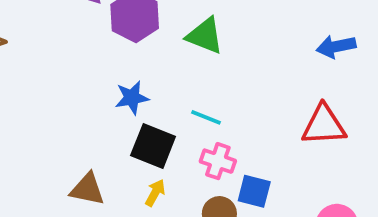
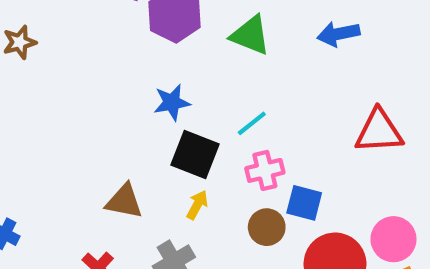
blue arrow: (336, 47) -> (338, 34), moved
cyan line: (206, 117) -> (252, 123), turned -60
pink cross: (218, 161) -> (265, 170), turned -32

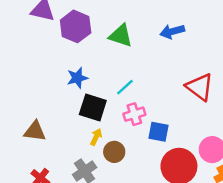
red triangle: (379, 131) -> (200, 87), turned 44
brown triangle: (124, 201) -> (35, 131), moved
brown circle: (267, 227) -> (114, 152), moved

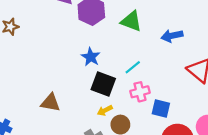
blue arrow: (172, 31) -> (172, 36), moved
blue star: (77, 78) -> (91, 57), turned -30
yellow arrow: (96, 137) -> (105, 110), turned -144

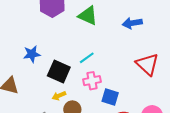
blue arrow: (172, 36) -> (132, 23), moved
blue star: (91, 57) -> (32, 54), moved, turned 30

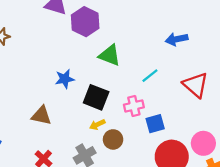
green triangle: (88, 16) -> (110, 55), moved
cyan line: (87, 58) -> (150, 76), moved
blue square: (110, 97) -> (155, 124), turned -30

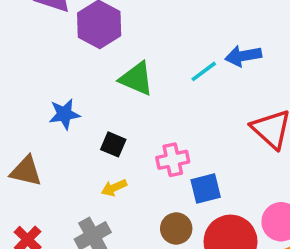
cyan line: (150, 76) -> (204, 71), moved
black square: (96, 97) -> (113, 144), size x0.6
brown circle: (113, 139) -> (176, 229), moved

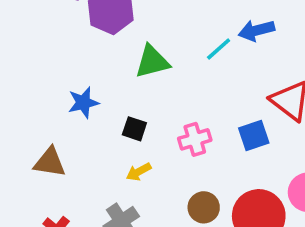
green triangle: (136, 79) -> (152, 62), turned -33
blue square: (206, 189) -> (254, 136), moved

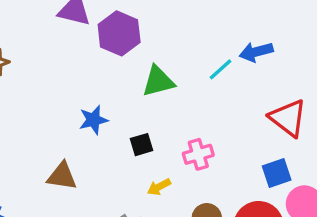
black square: (134, 129) -> (142, 145), turned -35
blue square: (254, 136) -> (277, 173), moved
yellow arrow: (139, 172) -> (159, 187), moved

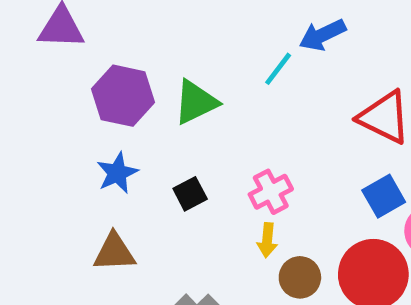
purple hexagon: (119, 33) -> (123, 96), moved
brown triangle: (62, 176) -> (114, 252), moved
yellow arrow: (159, 187) -> (267, 240), moved, turned -45

